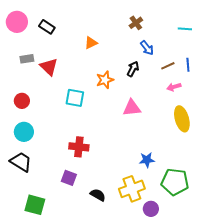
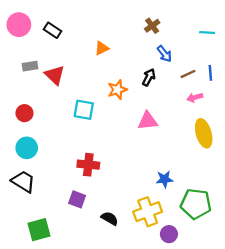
green square: (35, 205) -> (39, 230), turned -30

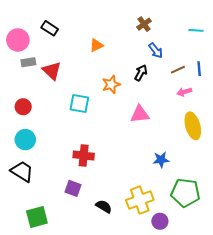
pink circle: (19, 25) -> (18, 40), moved
blue star: (164, 179) -> (161, 160), moved

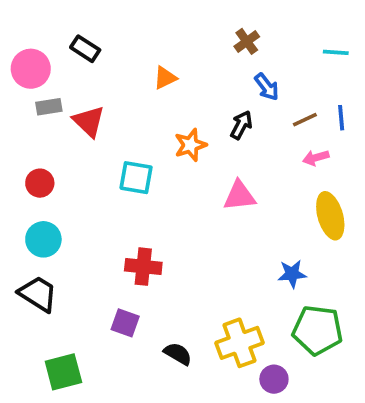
blue star: (161, 160) -> (292, 274), moved

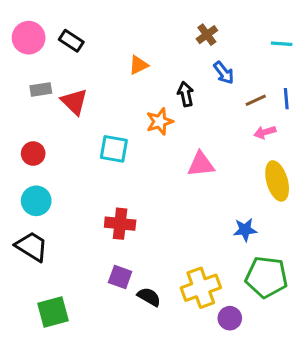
pink circle: (31, 69) -> (29, 38), moved
black arrow: (241, 125) -> (186, 94), moved, turned -40
purple square: (125, 323) -> (120, 277), moved

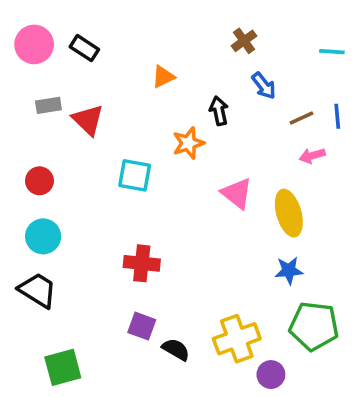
pink triangle: (201, 164) -> (237, 193), turned 44
yellow ellipse: (277, 181) -> (289, 213), moved

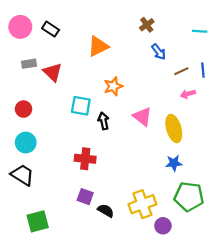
orange triangle: (163, 77) -> (98, 46), size x1.5
black arrow: (219, 111) -> (104, 121), moved

